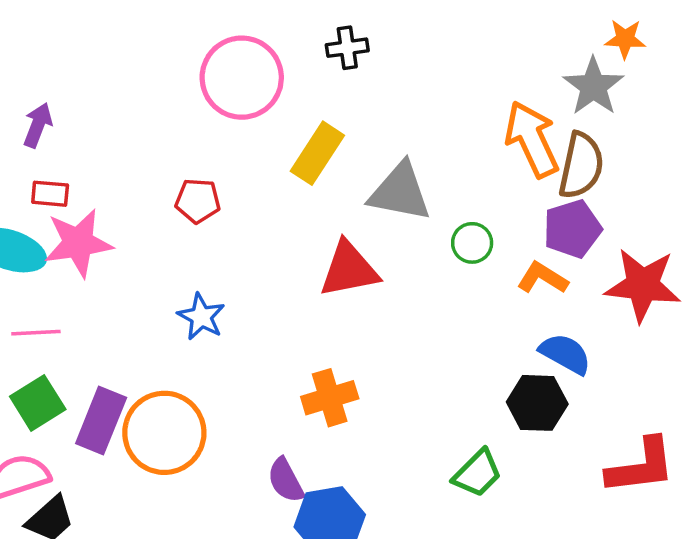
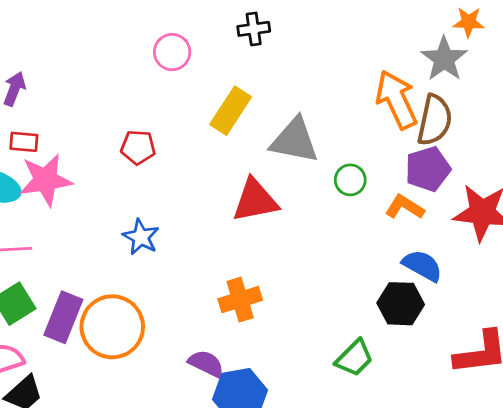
pink circle: (242, 78) -> (172, 52), size x0.6
purple semicircle: (286, 480) -> (206, 364), turned 144

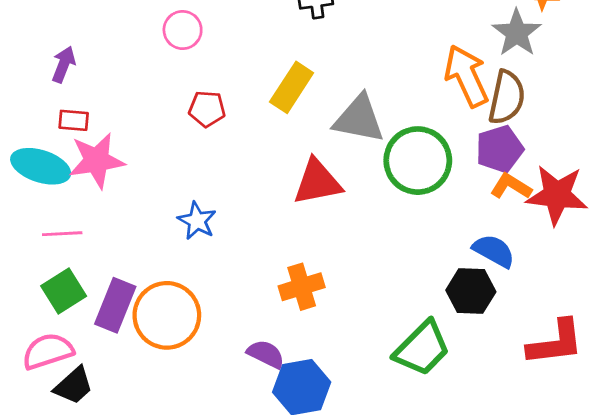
pink circle: (172, 52) -> (183, 30), moved
red pentagon: (138, 147) -> (207, 109), moved
green circle: (350, 180) -> (418, 161), size x2.0
orange L-shape: (405, 207) -> (511, 186), moved
green trapezoid: (354, 358) -> (422, 348), size x1.4

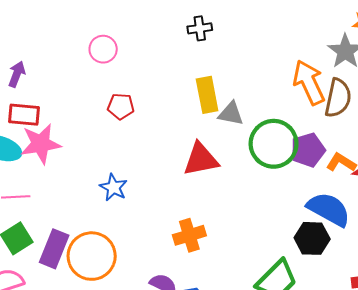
yellow rectangle: (292, 87) -> (207, 95), moved, turned -44
gray triangle: (359, 119) -> (231, 114), size x0.7
red rectangle: (74, 120) -> (24, 115), size x1.4
purple pentagon: (500, 149) -> (308, 150), moved
blue semicircle: (494, 251) -> (329, 209), size x1.4

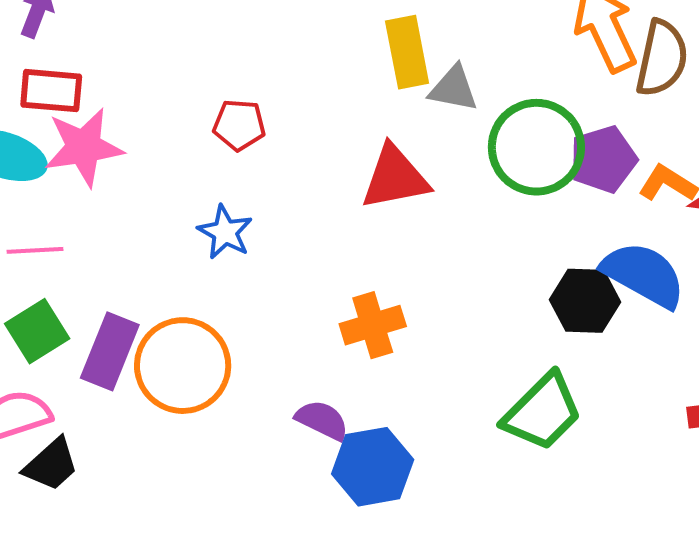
red pentagon: (121, 106) -> (239, 125), moved
black hexagon: (312, 238) -> (585, 301), moved

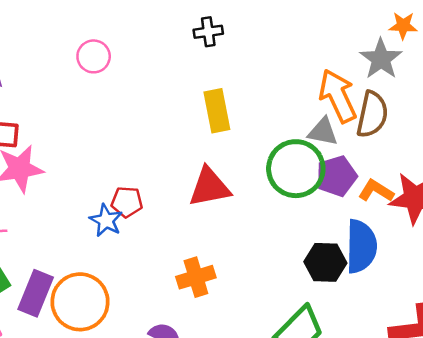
gray triangle: (454, 89) -> (323, 132), moved
red pentagon: (239, 125) -> (127, 202), moved
blue semicircle: (644, 275) -> (361, 246), turned 62

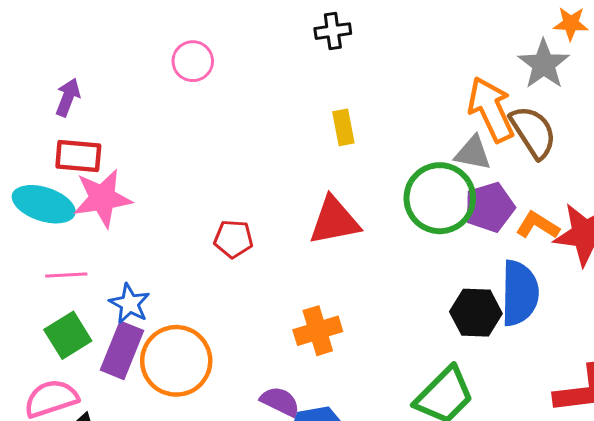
yellow rectangle: (217, 111) -> (343, 127), size x0.7
brown semicircle: (372, 114) -> (533, 132), turned -45
blue star: (106, 220) -> (130, 304), moved

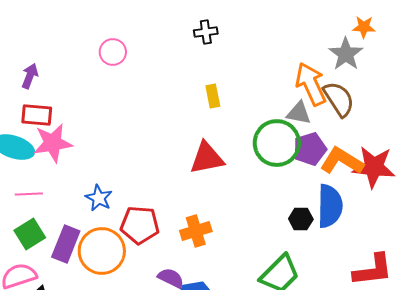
orange L-shape: (538, 225) -> (342, 161), size x1.5
red pentagon: (233, 239) -> (140, 225), moved, size x1.5
blue star: (130, 304) -> (99, 198), moved
black hexagon: (476, 313) -> (301, 219), size x0.7

